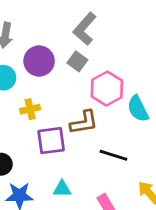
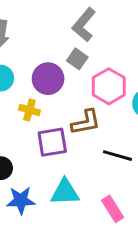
purple circle: (39, 61) -> (48, 79), moved
yellow cross: (30, 109) -> (29, 110), turned 30
cyan triangle: (62, 189) -> (65, 192), size x1.5

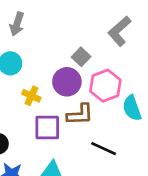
gray L-shape: (84, 25) -> (119, 31), moved
purple circle: (48, 79) -> (67, 82), moved

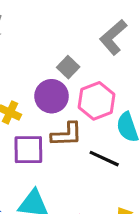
black line: (104, 149) -> (104, 159), moved

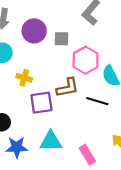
gray square: (68, 67) -> (62, 39), turned -35
purple circle: (52, 96) -> (34, 31), moved

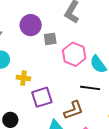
purple circle: (34, 31) -> (31, 25), moved
brown L-shape: (68, 88) -> (74, 110), moved

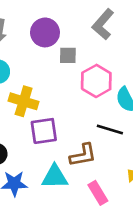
yellow cross: (23, 78) -> (24, 101), size x1.5

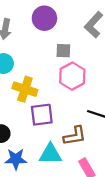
purple circle: (45, 32) -> (44, 18), moved
pink hexagon: (96, 81) -> (72, 76), moved

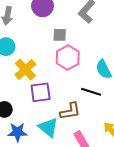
yellow cross: (25, 89) -> (25, 69), turned 30
cyan triangle: (50, 154) -> (48, 127), turned 40

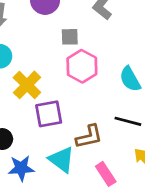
black line: (91, 92) -> (128, 121), moved

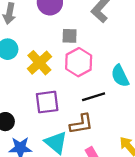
yellow cross: (27, 85) -> (39, 63), moved
black line: (128, 121) -> (94, 97), moved, turned -35

